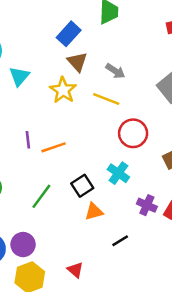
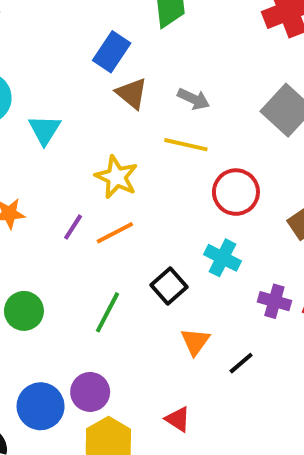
yellow star: (63, 90) -> (116, 177), moved
purple line: (28, 140) -> (73, 227), turned 48
orange triangle: (94, 212) -> (195, 342), moved, turned -30

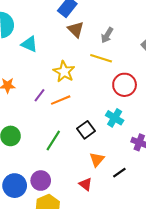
gray arrow: (194, 99) -> (107, 35), turned 91
cyan triangle: (45, 130) -> (29, 44), turned -42
red triangle: (178, 419) -> (86, 184), moved

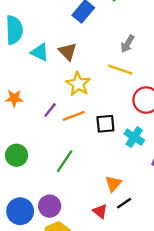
brown triangle: (76, 29) -> (68, 52), moved
black square: (86, 130) -> (105, 124), moved, turned 30
black line: (119, 173) -> (124, 203), moved

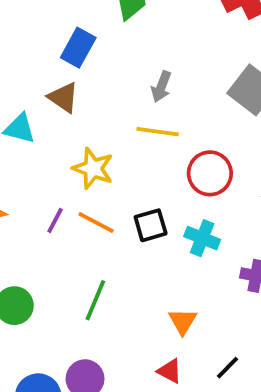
brown triangle: (68, 52) -> (63, 97), moved
orange line: (74, 116) -> (96, 223), turned 60
black line: (124, 203) -> (228, 368), moved

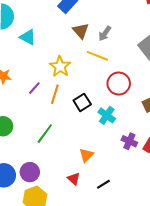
brown triangle: (63, 97) -> (81, 31), moved
orange line: (96, 223) -> (55, 94), turned 66
black square: (151, 225) -> (82, 102), turned -30

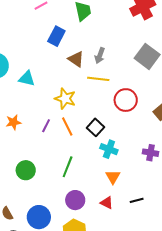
orange line: (55, 94) -> (67, 126), turned -30
cyan cross: (107, 115) -> (109, 149), moved
purple circle: (30, 172) -> (75, 200), moved
black line: (103, 184) -> (137, 200), turned 32

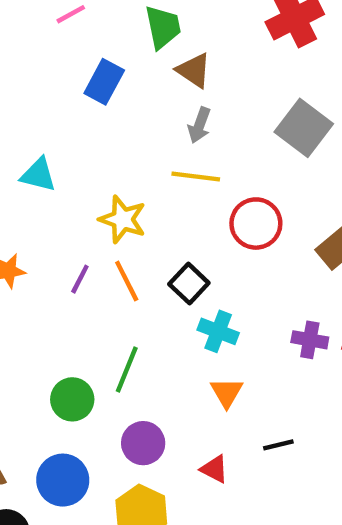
brown triangle: (76, 59) -> (194, 70), moved
green circle: (26, 170) -> (72, 399), moved
red triangle: (107, 203) -> (214, 469), moved

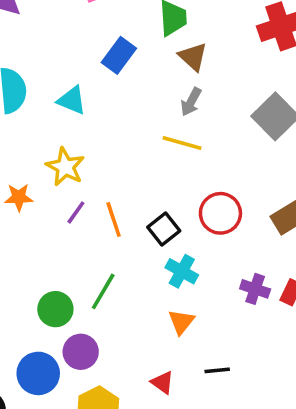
cyan triangle: (38, 175) -> (72, 100), moved
yellow star: (123, 219) -> (65, 167), moved
red circle: (256, 224) -> (220, 213), moved
purple circle: (143, 443) -> (81, 352), moved

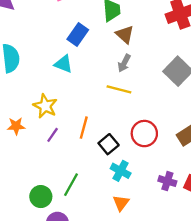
cyan triangle: (72, 100) -> (63, 64), moved
orange line: (114, 220) -> (84, 128), moved, turned 35

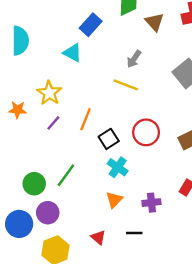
brown triangle: (125, 34) -> (155, 22), moved
purple cross: (167, 181) -> (151, 203), moved, turned -30

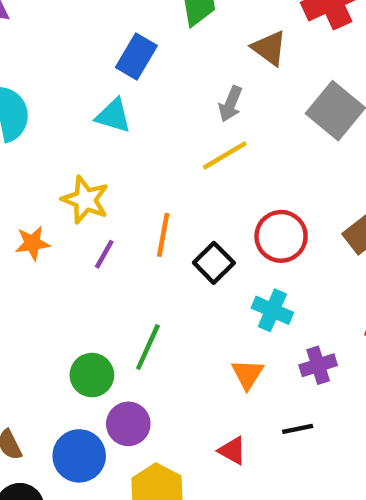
brown triangle: (155, 22) -> (269, 48), moved
yellow line: (126, 85) -> (225, 155), turned -40
cyan cross: (118, 167) -> (272, 310), moved

